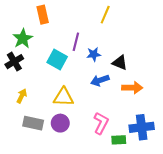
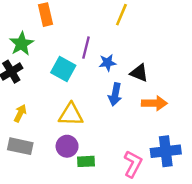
blue arrow: (100, 80) -> (115, 94), turned -60
gray rectangle: (33, 123) -> (20, 146), moved
pink L-shape: (101, 123) -> (133, 164), moved
green rectangle: (119, 140) -> (86, 161), moved

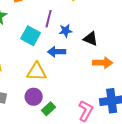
blue arrow: (115, 94) -> (57, 52), moved, turned 78
green rectangle: (86, 161) -> (49, 109), turned -40

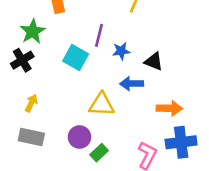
blue arrow: (57, 52) -> (132, 84), moved
orange arrow: (103, 63) -> (169, 108), moved
yellow triangle: (37, 72) -> (102, 104), moved

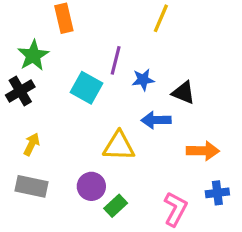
blue cross: (181, 142) -> (217, 193), size x0.6

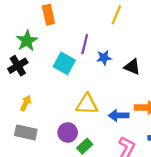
blue arrow: (156, 120) -> (119, 115), moved

